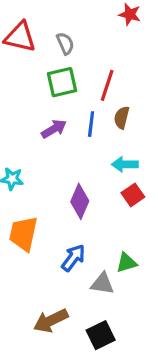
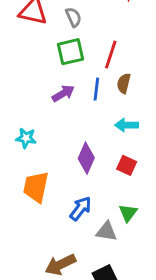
red square: (133, 195) -> (127, 165), moved, turned -30
green triangle: (126, 263) -> (128, 213), turned -36

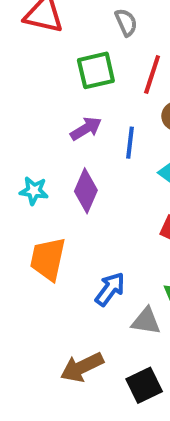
gray semicircle: (73, 17) -> (126, 22), moved
blue line: (96, 89) -> (130, 143), moved
purple diamond: (86, 158) -> (86, 191), moved

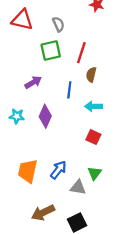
gray semicircle: (126, 22) -> (58, 24), moved
purple arrow: (86, 129) -> (33, 82), moved
orange trapezoid: (48, 259) -> (28, 171), moved

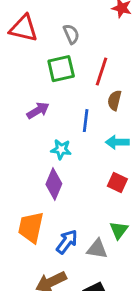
cyan star: (17, 116) -> (61, 149), moved
purple diamond: (45, 116) -> (54, 184), moved
blue arrow: (58, 170) -> (67, 242), moved

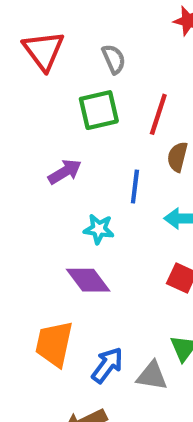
red triangle: (24, 28) -> (44, 51), turned 40
purple diamond: (54, 184) -> (88, 280), turned -60

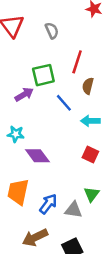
green square: (99, 110) -> (43, 75), moved
blue line: (135, 187) -> (64, 103), turned -48
cyan star: (99, 229) -> (16, 134), moved

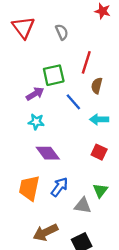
cyan star: (16, 134) -> (36, 122), moved
blue arrow: (48, 204) -> (59, 187), moved

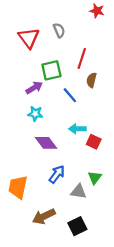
red triangle: (23, 27) -> (29, 38), moved
cyan arrow: (99, 119) -> (77, 129), moved
orange trapezoid: (29, 188) -> (18, 187), moved

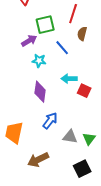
cyan star: (35, 114) -> (39, 61), moved
purple diamond: (46, 143) -> (40, 92), turned 45
green triangle: (95, 177) -> (89, 139), moved
black square: (77, 226) -> (82, 169), moved

